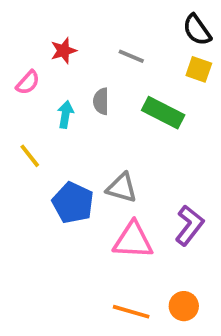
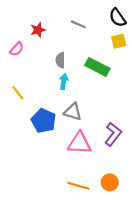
gray line: (131, 56) -> (78, 24), moved
yellow square: (199, 69) -> (119, 41), turned -32
cyan arrow: (65, 114) -> (64, 82), moved

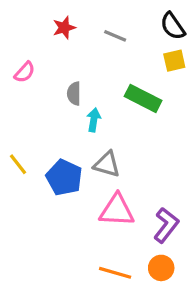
red star: (38, 30) -> (64, 28), moved
gray semicircle: (60, 60) -> (74, 94), moved
yellow line: (18, 93) -> (18, 164), moved
purple L-shape: (113, 134) -> (166, 225), moved

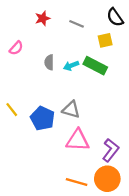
yellow square: (174, 61) -> (105, 40), moved
cyan arrow: (94, 120) -> (71, 66), moved, turned -120
orange circle: (161, 268) -> (107, 179), size x1.5

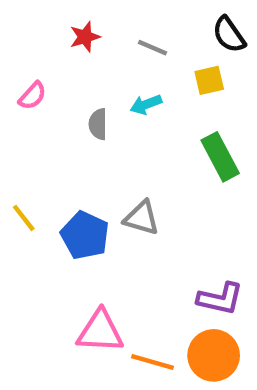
cyan arrow: (71, 66) -> (146, 104), moved
green rectangle: (95, 66) -> (220, 157), moved, turned 35
pink triangle: (78, 140) -> (100, 331), moved
purple L-shape: (111, 150) -> (220, 299), turned 65

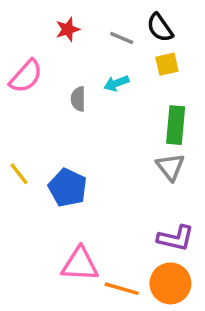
black semicircle: (229, 35) -> (160, 28), moved
pink semicircle: (32, 96) -> (26, 76), size x1.5
green rectangle: (220, 157) -> (176, 125), turned 33
gray triangle: (142, 218) -> (170, 167), moved, turned 36

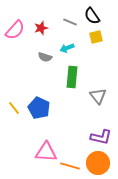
red star: (68, 29) -> (41, 28), moved
pink semicircle: (26, 76) -> (15, 30), moved
gray semicircle: (78, 99) -> (45, 57), turned -72
green rectangle: (176, 125) -> (72, 77), moved
yellow line: (19, 174) -> (14, 108), moved

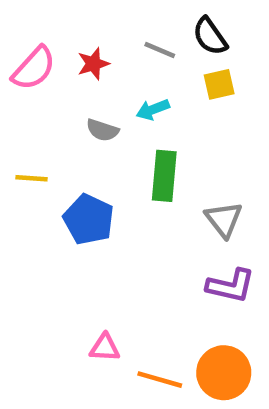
yellow line: (14, 108) -> (32, 178), moved, turned -48
blue pentagon: (39, 108) -> (89, 219), moved
purple L-shape: (101, 137) -> (231, 286), moved
pink triangle: (46, 152) -> (105, 348), size x0.6

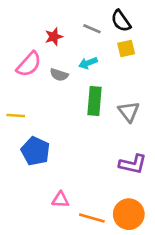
pink semicircle: (34, 68) -> (29, 64), moved
yellow line: (32, 178) -> (16, 116), moved
blue pentagon: (89, 219) -> (35, 151), moved
gray triangle: (224, 219) -> (129, 112), moved

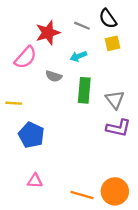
red star: (54, 37) -> (48, 33), size x1.5
gray semicircle: (59, 75) -> (54, 76), moved
purple L-shape: (133, 164) -> (118, 128), moved
pink triangle: (60, 200) -> (35, 181), moved

